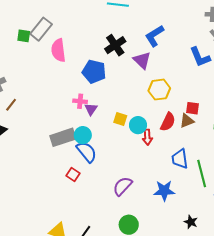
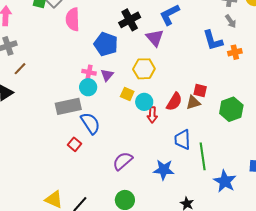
yellow hexagon: (159, 90) -> (144, 69), moved
purple triangle: (91, 109) -> (107, 75), moved
cyan circle: (83, 135) -> (88, 87), moved

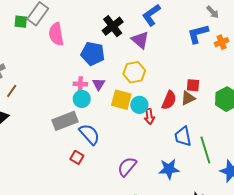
blue L-shape: (213, 40) -> (198, 34), turned 100
yellow square: (127, 94) -> (121, 100), size x1.5

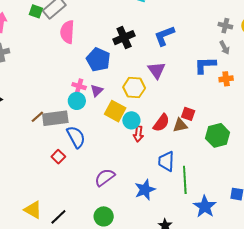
purple triangle: (140, 40) -> (157, 70), moved
brown line: (12, 91) -> (37, 117), moved
blue star: (169, 169) -> (145, 190), turned -30

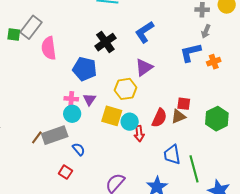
gray arrow: (225, 48) -> (206, 31), turned 64
purple triangle: (157, 70) -> (144, 67), turned 42
blue semicircle: (76, 137) -> (79, 149), size x0.6

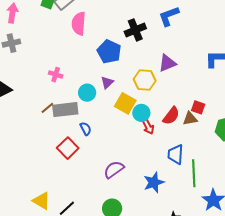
blue L-shape: (144, 32) -> (169, 16), moved
pink cross: (71, 99) -> (56, 75), moved
red arrow: (139, 134) -> (148, 127), turned -35
red square: (65, 172) -> (68, 148), size x1.5

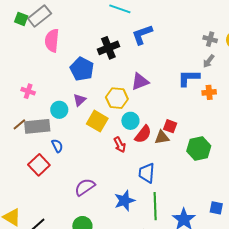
cyan circle: (141, 113) -> (130, 121), moved
green line: (194, 173) -> (155, 206), moved

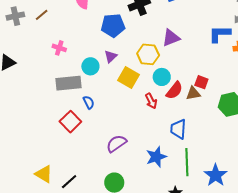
blue pentagon: (82, 69) -> (113, 25), turned -30
brown line: (19, 124) -> (42, 15), moved

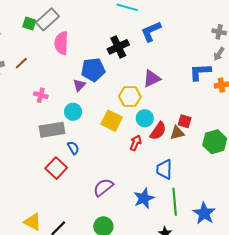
purple triangle: (111, 56) -> (79, 85), moved
red arrow: (151, 101) -> (136, 143), turned -126

